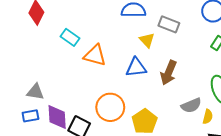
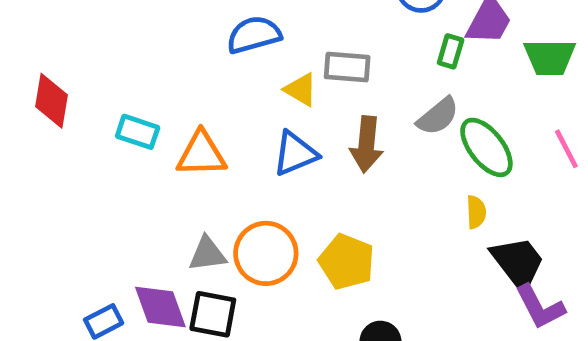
gray rectangle: (169, 24) -> (347, 67), moved
gray triangle: (35, 92) -> (207, 254), moved
gray semicircle: (191, 105) -> (438, 116), moved

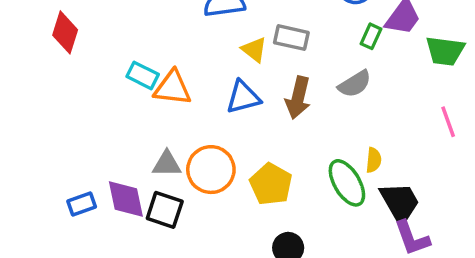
cyan rectangle: (138, 132) -> (143, 75), moved
green ellipse: (486, 147) -> (347, 183), moved

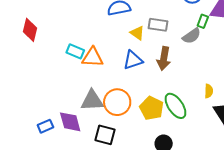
gray semicircle: (355, 84) -> (192, 36), moved
gray triangle: (167, 164) -> (92, 101), size x1.4
green ellipse: (347, 183) -> (175, 106), moved
black square: (165, 210) -> (105, 135), moved

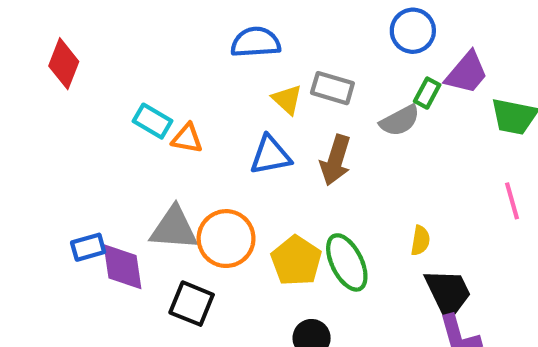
orange triangle: (93, 57) -> (187, 138), size x0.7
blue rectangle: (45, 126) -> (88, 247), moved

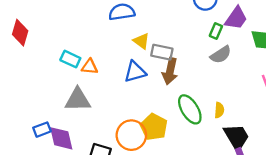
gray rectangle: (332, 88) -> (162, 52), moved
gray semicircle: (400, 121) -> (221, 55), moved
gray triangle: (174, 228) -> (78, 100), moved
orange circle: (226, 239) -> (131, 135), moved
green ellipse: (347, 262) -> (190, 109), moved

